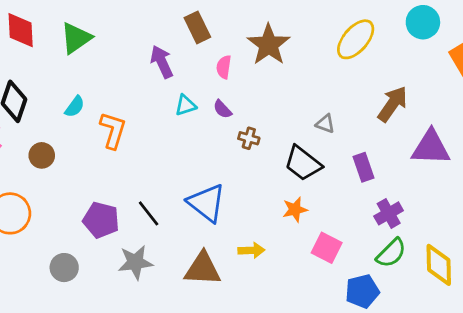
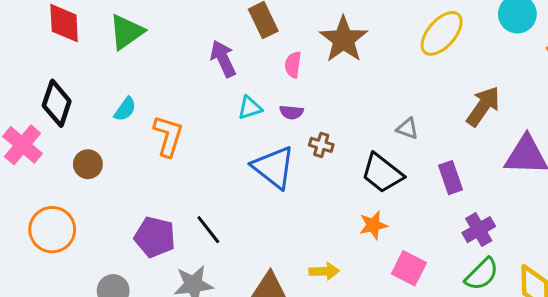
purple semicircle: (222, 109) -> (291, 112), turned -42
blue triangle: (207, 203) -> (274, 167), moved

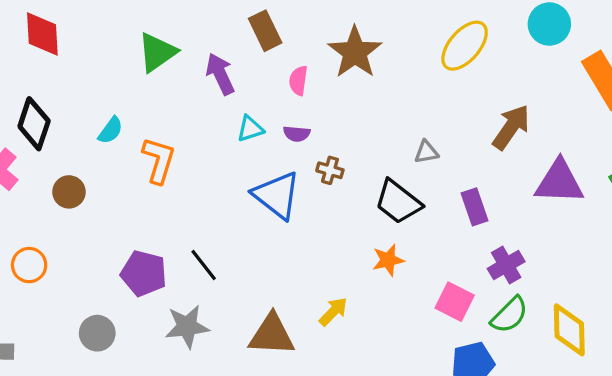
green triangle: (127, 32) -> (157, 52), moved
gray triangle: (407, 129) -> (426, 152), turned -30
orange circle: (52, 230) -> (29, 265), size x0.7
pink square: (409, 268) -> (455, 302), moved
yellow arrow: (324, 271) -> (333, 312), turned -44

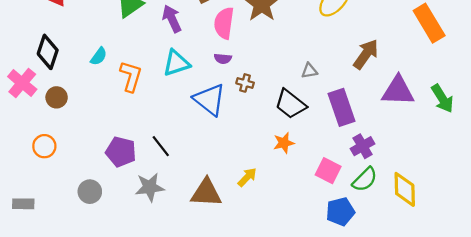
pink semicircle: (298, 81) -> (224, 23), size x1.6
cyan triangle: (250, 129) -> (176, 63), moved, size x1.5
brown circle: (69, 192) -> (57, 97), moved
purple rectangle: (475, 207) -> (341, 107), size x1.5

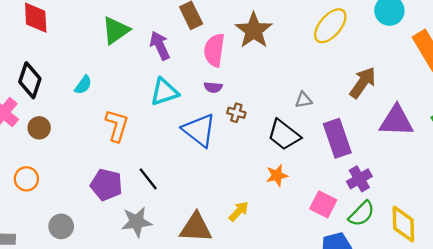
orange L-shape: (131, 76) -> (117, 126), moved
gray circle: (90, 192) -> (61, 226), moved

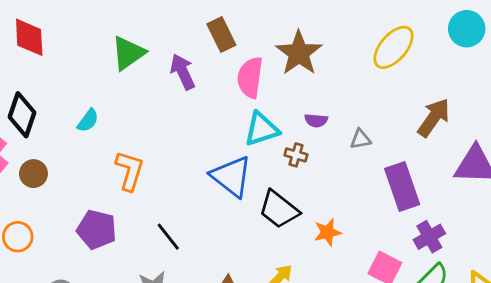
purple semicircle: (213, 87) -> (316, 120), moved
cyan triangle: (164, 92) -> (262, 129), moved
brown cross: (236, 113) -> (296, 155), moved
black trapezoid: (284, 135) -> (279, 209), moved
purple pentagon: (106, 185) -> (97, 230), moved

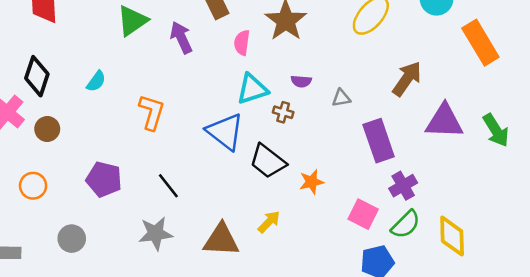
pink semicircle: (250, 77) -> (242, 43), size x0.7
orange L-shape: (130, 171) -> (152, 112), moved

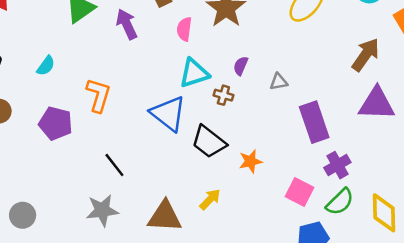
brown arrow: (407, 79) -> (366, 55), moved
purple semicircle: (301, 81) -> (241, 66), turned 108
purple pentagon: (104, 179) -> (56, 123), moved

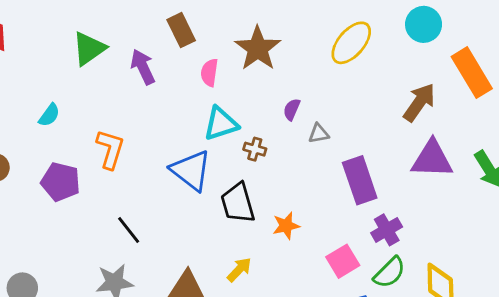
purple semicircle: (241, 66) -> (292, 109), moved
black trapezoid: (209, 142) -> (238, 203), turned 36
pink square: (299, 192) -> (343, 261), turned 32

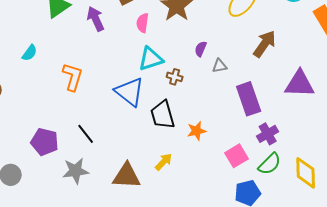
brown arrow: (419, 102) -> (265, 44), moved
purple pentagon: (61, 182) -> (45, 142), moved

